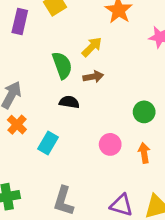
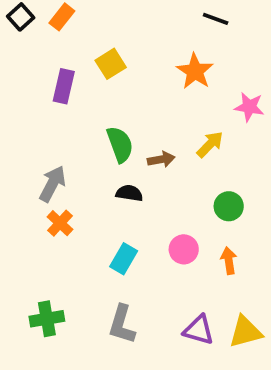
yellow arrow: (92, 47) -> (210, 144), moved
cyan rectangle: (48, 143) -> (124, 259), moved

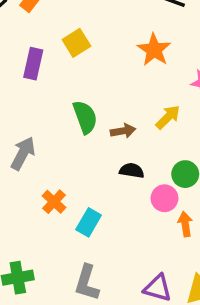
black semicircle: (129, 193) -> (132, 171), moved
orange cross: (60, 223) -> (54, 202), moved
pink circle: (184, 249) -> (164, 198), moved

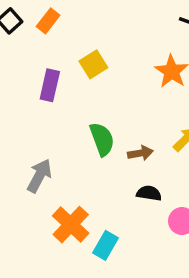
orange cross: (54, 202) -> (71, 225), size x1.5

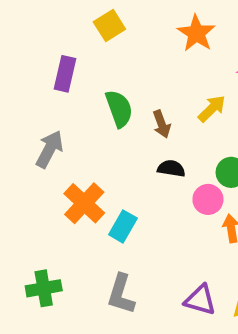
purple rectangle: (50, 85) -> (65, 74), moved
brown arrow: (140, 153) -> (162, 124), turned 80

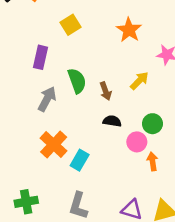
gray arrow: (50, 149) -> (47, 99), moved

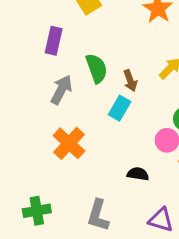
black semicircle: (112, 121) -> (138, 174), moved
cyan rectangle: (80, 160) -> (120, 108), moved

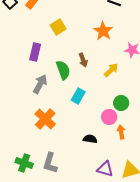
brown arrow: (130, 81) -> (83, 60), moved
green cross: (37, 211) -> (24, 163), turned 30
gray L-shape: (98, 215) -> (50, 163), moved

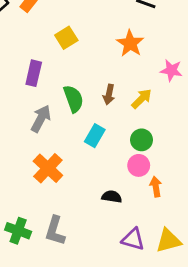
brown arrow: (83, 60) -> (109, 94), moved, turned 32
green circle: (121, 103) -> (142, 140), moved

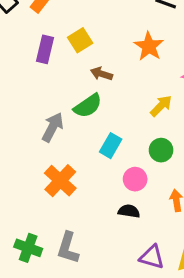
purple rectangle: (34, 73) -> (45, 49), moved
brown arrow: (109, 94) -> (101, 74), moved, turned 96
green semicircle: (73, 99) -> (88, 106), turned 76
pink circle: (139, 165) -> (135, 179), moved

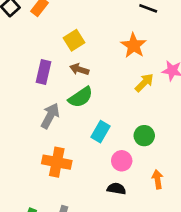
purple rectangle: (45, 49) -> (44, 72), moved
brown arrow: (101, 74) -> (79, 69), moved
yellow arrow: (161, 106) -> (144, 83), moved
orange cross: (60, 181) -> (57, 162), turned -32

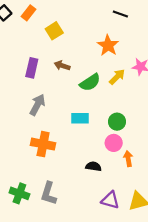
yellow square: (74, 40) -> (54, 31), moved
green semicircle: (81, 97) -> (90, 82), moved
cyan rectangle: (100, 132) -> (80, 118), turned 60
pink circle: (122, 161) -> (114, 143), moved

